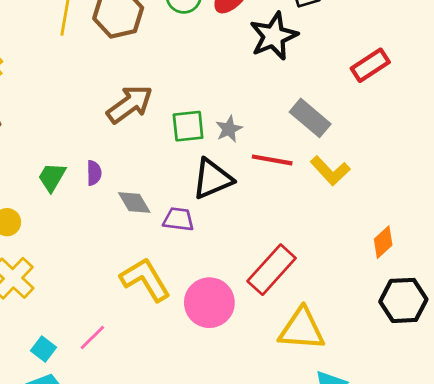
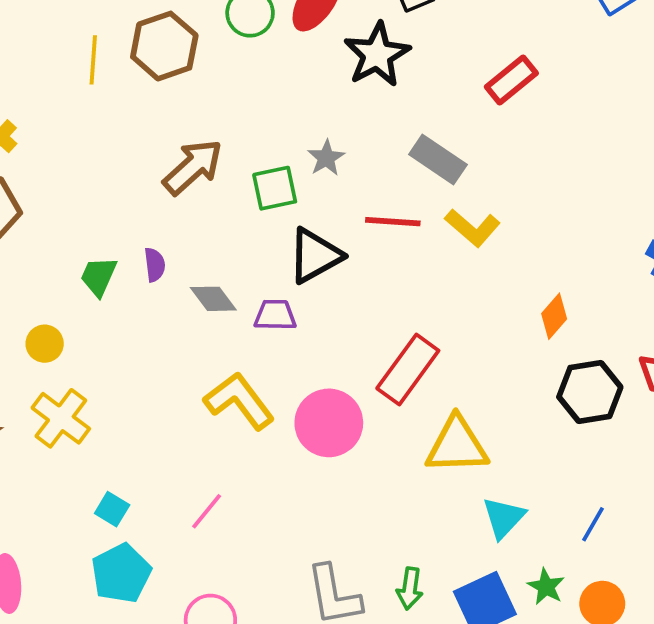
gray star: (229, 129) -> (326, 158), moved
pink line: (92, 337) -> (207, 511), moved

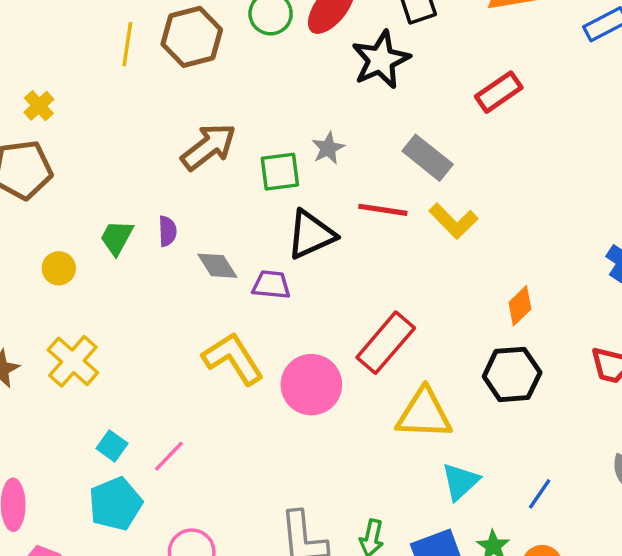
yellow circle: (45, 344) -> (59, 268), moved
black hexagon: (590, 392) -> (512, 374), moved
pink line: (207, 511) -> (169, 456), moved

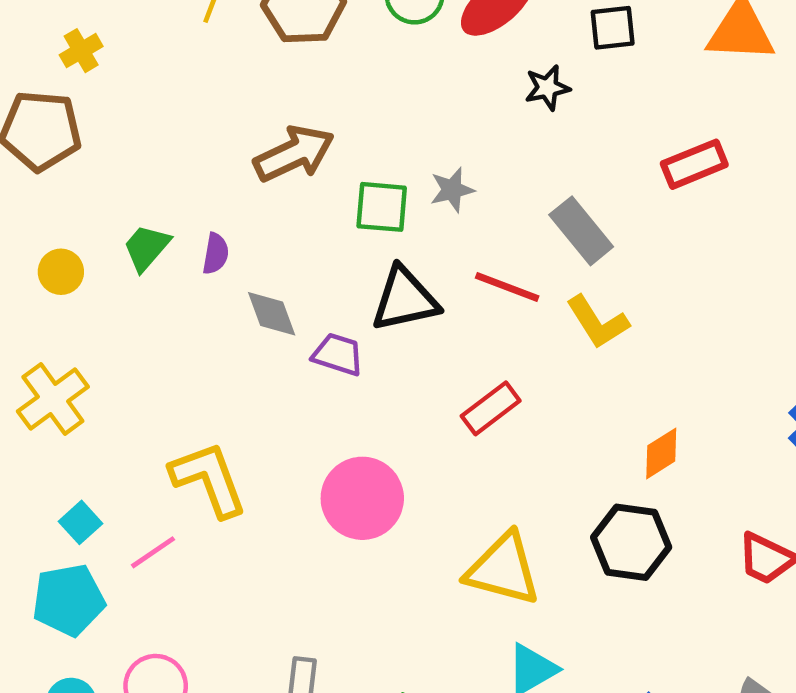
black star: (381, 60) -> (547, 88), size x0.6
red rectangle: (386, 343) -> (491, 408), moved, size x0.7
yellow L-shape: (233, 359) -> (209, 479), moved

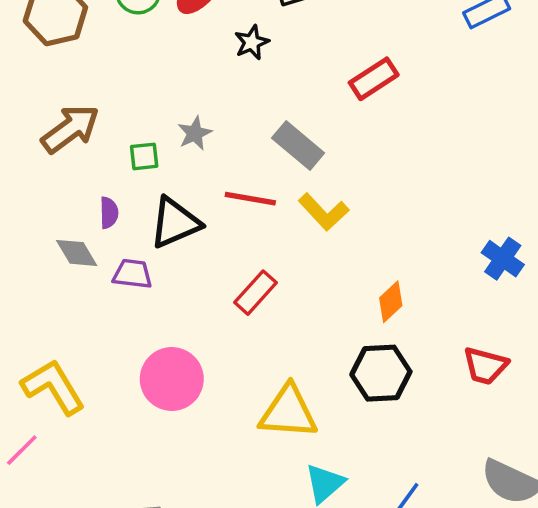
green square: (382, 207) -> (144, 156), size x0.7
purple semicircle: (216, 254) -> (109, 213), moved

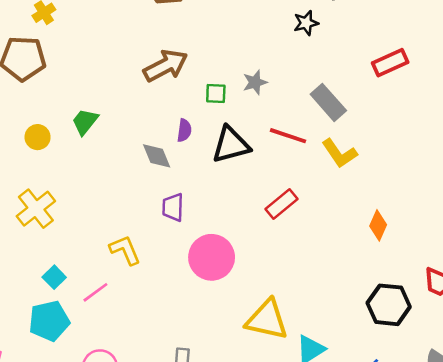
purple trapezoid: (132, 274) -> (173, 207), moved, turned -104
orange diamond: (391, 302) -> (378, 225), turned -32
black hexagon: (381, 373) -> (389, 305), moved
yellow L-shape: (53, 387) -> (125, 250), size x0.7
yellow triangle: (288, 412) -> (267, 320), moved

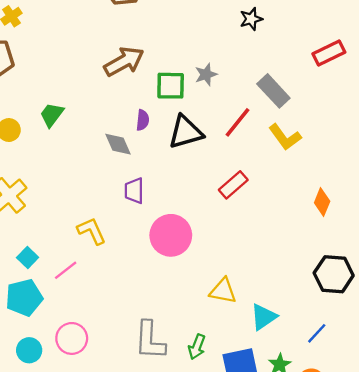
green square: (216, 94) -> (171, 86), size x1.5
red line: (288, 136) -> (237, 122), turned -68
yellow triangle: (267, 320) -> (223, 291), size x0.7

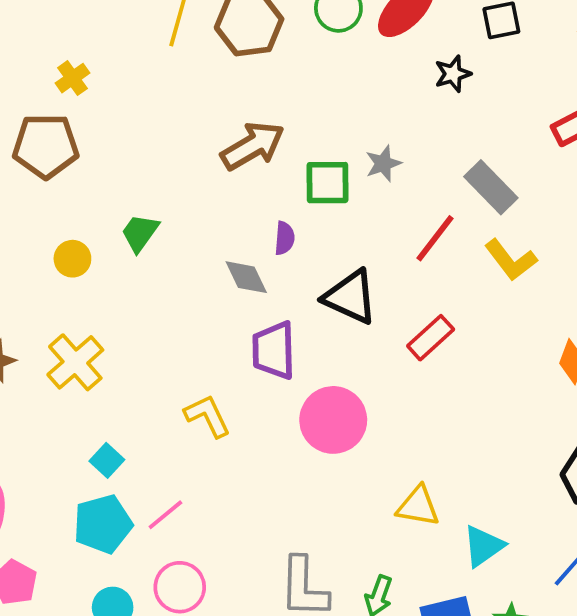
black triangle: (186, 132) -> (350, 297), moved, turned 42
purple trapezoid: (134, 191) -> (274, 350), size x1.4
pink line: (66, 270) -> (165, 515), moved

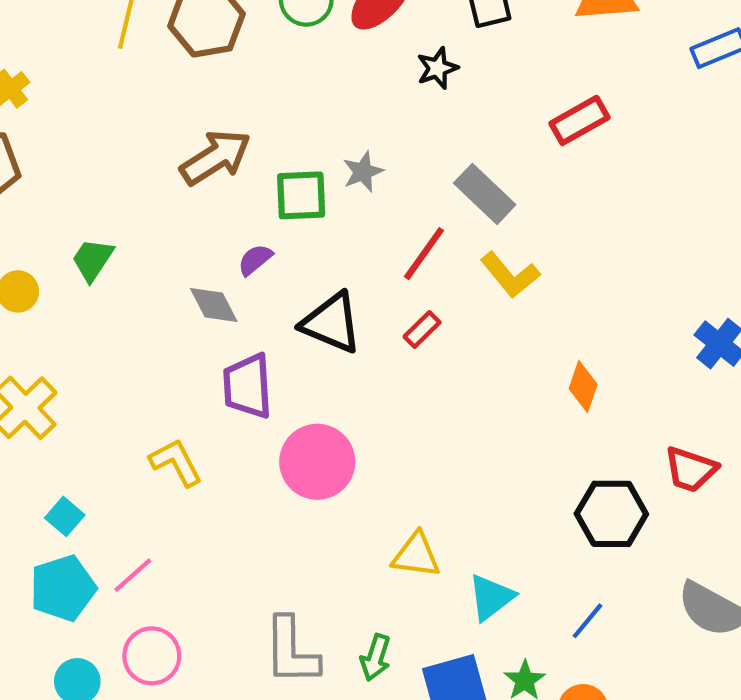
purple semicircle: (284, 238) -> (255, 260), turned -132
red rectangle: (431, 338) -> (422, 329), moved, size x0.7

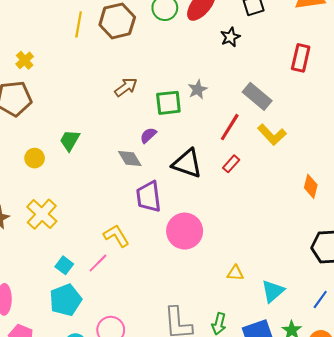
red rectangle: (580, 120) -> (301, 58), turned -44
brown arrow: (216, 157) -> (126, 87), size x0.7
yellow triangle: (416, 555) -> (235, 273), size x0.7
pink line: (133, 575) -> (98, 263), moved

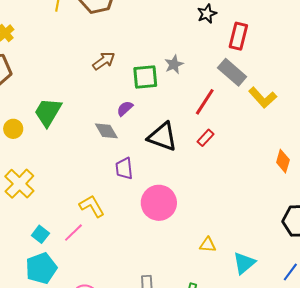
red rectangle: (301, 58) -> (238, 36), moved
yellow L-shape: (272, 135) -> (263, 98), moved
green trapezoid: (70, 140) -> (48, 112), size x1.4
purple trapezoid: (149, 197) -> (124, 168), size x0.7

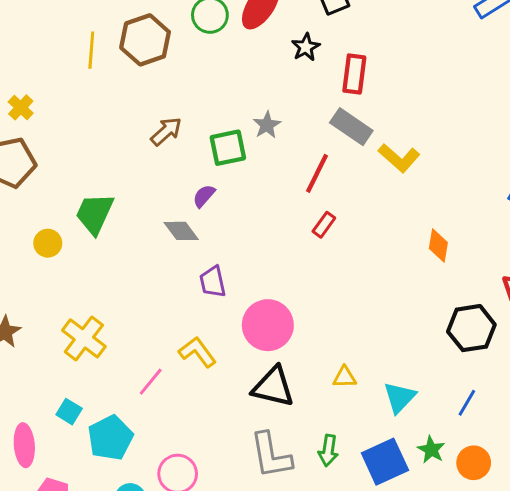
black triangle: (162, 137) -> (273, 387), moved
yellow cross: (19, 184) -> (84, 338), moved
yellow L-shape: (92, 206) -> (197, 352), moved
cyan square: (40, 234) -> (69, 412), moved

